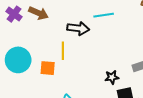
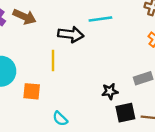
orange square: (48, 68) -> (32, 91), moved

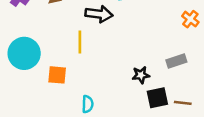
cyan semicircle: (60, 119) -> (88, 104), turned -133

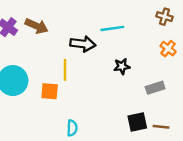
orange square: (57, 75) -> (50, 91), moved
black star: (141, 75) -> (122, 66), moved

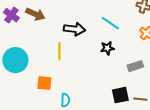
cyan line: (112, 28) -> (110, 23), moved, turned 42
orange square: (50, 91) -> (44, 83), moved

